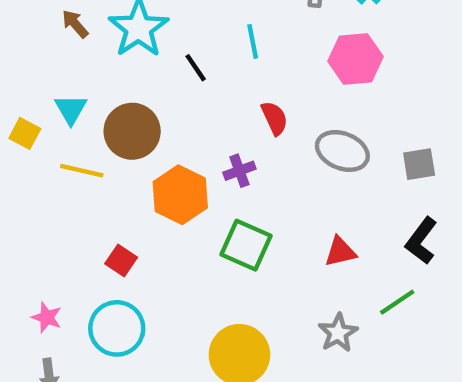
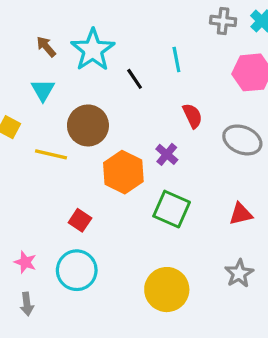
cyan triangle: (71, 109) -> (43, 90), moved
purple cross: (239, 171) -> (167, 154), turned -30

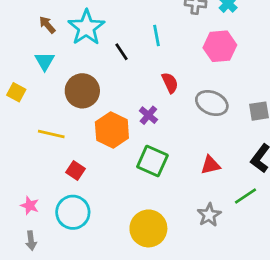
yellow line: (51, 154) -> (51, 134), moved

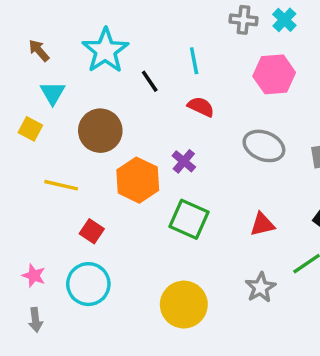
brown arrow: (47, 25) -> (39, 51), moved
red semicircle: (170, 83) -> (201, 107), moved, turned -40
yellow square: (16, 92) -> (30, 129), moved

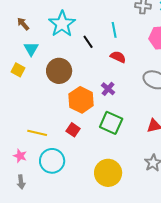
yellow line: (61, 185) -> (37, 133), moved
red square: (92, 231) -> (73, 130), moved

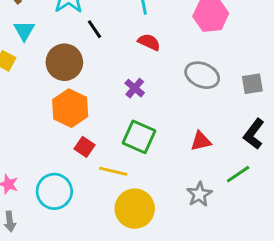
black line: (88, 42) -> (95, 29), moved
orange hexagon: (81, 100) -> (70, 108), moved
yellow line: (37, 133) -> (113, 171), moved

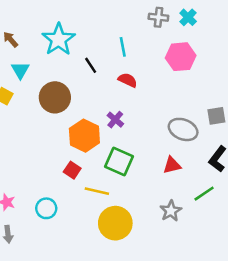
black line: (95, 29) -> (91, 65), moved
gray ellipse: (202, 75) -> (183, 129), moved
orange hexagon: (70, 108) -> (84, 136), moved
cyan circle: (54, 191) -> (46, 208), size x0.7

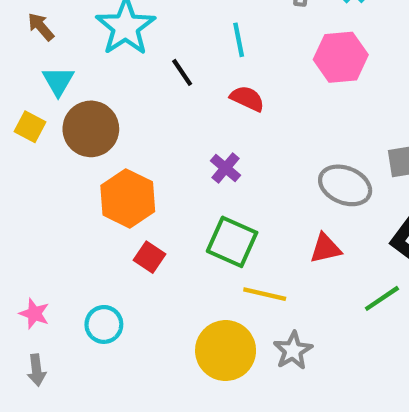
brown circle: (55, 97) -> (91, 129), moved
orange hexagon: (84, 136) -> (128, 198), moved
yellow line: (97, 191) -> (265, 294), moved
gray star: (171, 211) -> (293, 351), moved

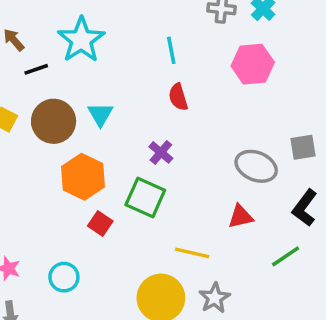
black line: (182, 72) -> (36, 69), moved, turned -75
cyan triangle: (58, 81) -> (100, 114), moved
red semicircle: (247, 98) -> (178, 97), turned -132
green square: (232, 242) -> (145, 197), moved

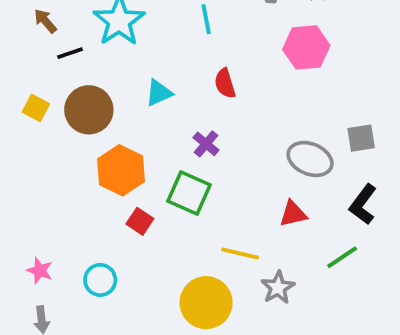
cyan line: (171, 50) -> (206, 19), moved
cyan triangle: (100, 114) -> (159, 93), moved, turned 36
gray star: (215, 298) -> (278, 288), moved

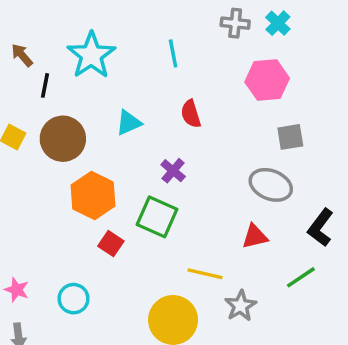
black line: (70, 53) -> (45, 85), turned -60
gray square: (361, 138) -> (290, 137), moved

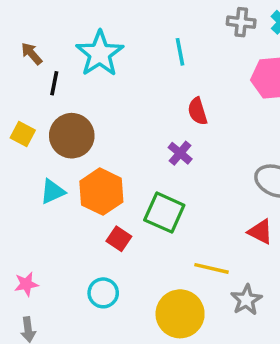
cyan triangle: (129, 123) -> (53, 192), moved
purple cross: (173, 171) -> (180, 153), moved
red triangle: (255, 236) -> (260, 232), turned 40
pink star: (17, 290) -> (26, 284), turned -30
cyan circle: (74, 299) -> (103, 293), moved

